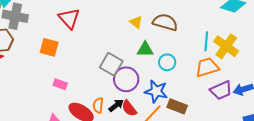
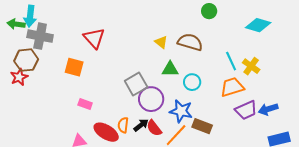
cyan line: (206, 41) -> (231, 61), turned -30
yellow cross: (226, 46) -> (251, 66), size x0.7
gray square: (111, 64) -> (136, 84), turned 30

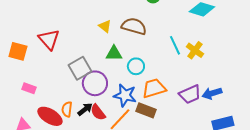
red triangle: (94, 38) -> (49, 39), moved
orange trapezoid: (232, 87) -> (154, 88), moved

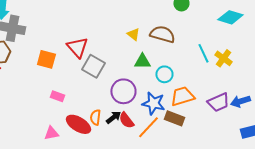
gray square: (80, 68) -> (93, 66), moved, turned -30

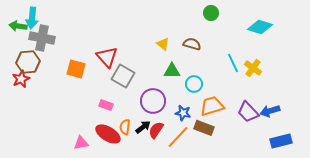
brown semicircle: (162, 34) -> (192, 44), size x0.7
pink rectangle: (57, 96) -> (106, 105), moved
purple trapezoid: (218, 102) -> (248, 112), turned 70
blue star: (153, 103) -> (183, 113), size x0.7
red semicircle: (126, 120) -> (156, 130), turned 72

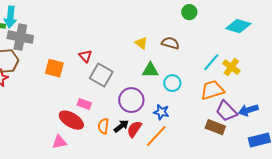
red triangle: (107, 57) -> (85, 56), size x0.6
cyan line: (233, 63) -> (211, 62), turned 66
orange trapezoid: (212, 106) -> (212, 90), moved
brown rectangle: (204, 128) -> (215, 127), moved
red ellipse: (108, 134) -> (71, 120), moved

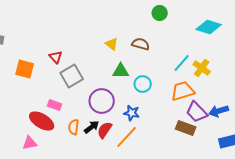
gray square: (101, 75) -> (72, 76), turned 30

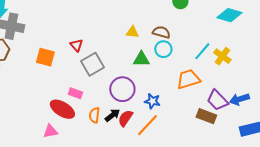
yellow triangle: (112, 44) -> (132, 32), turned -32
cyan circle: (143, 84) -> (163, 49), moved
orange trapezoid: (183, 91) -> (188, 79), moved

